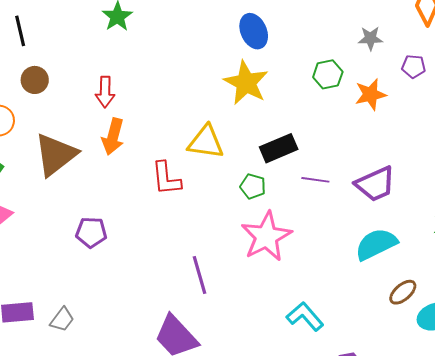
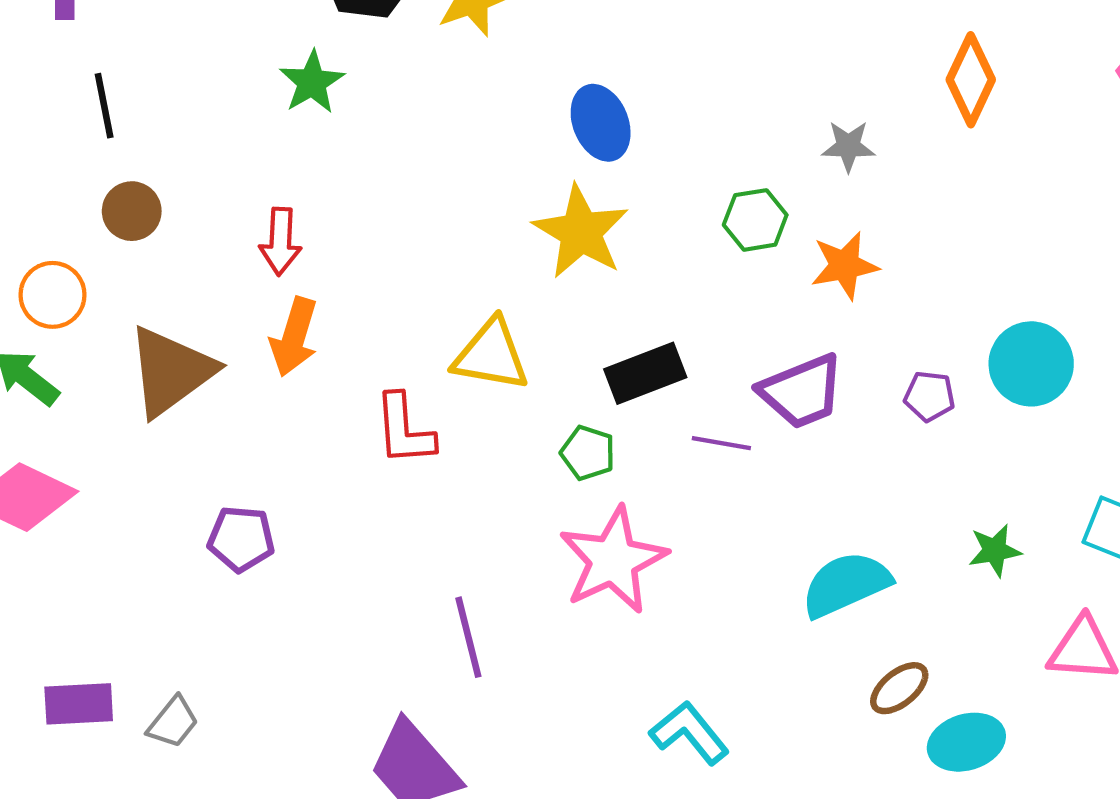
purple pentagon: (414, 66) -> (929, 396), moved
purple trapezoid: (375, 184) -> (802, 392), moved

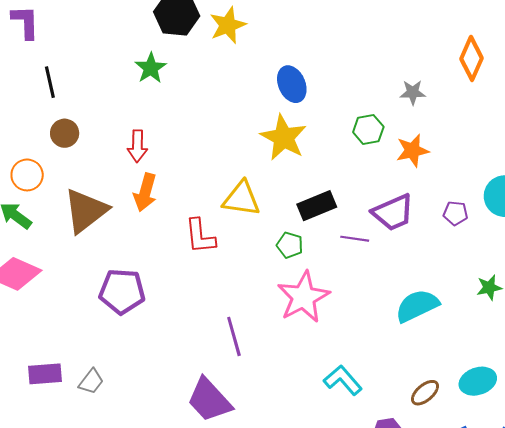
purple pentagon: (241, 539) -> (122, 291), size x1.4
brown ellipse: (899, 688) -> (425, 393), moved

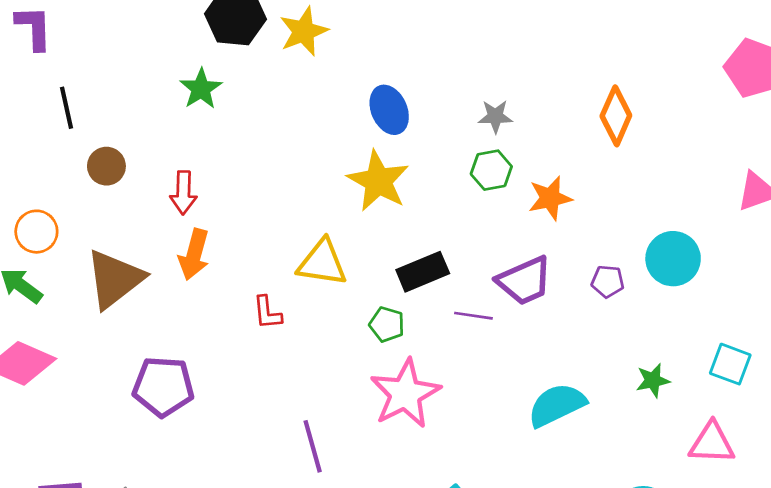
orange diamond: (471, 58) -> (616, 116), moved
gray star: (413, 92) -> (495, 116), moved
brown circle: (65, 133) -> (106, 166), moved
red L-shape: (200, 236) -> (267, 313), size x0.7

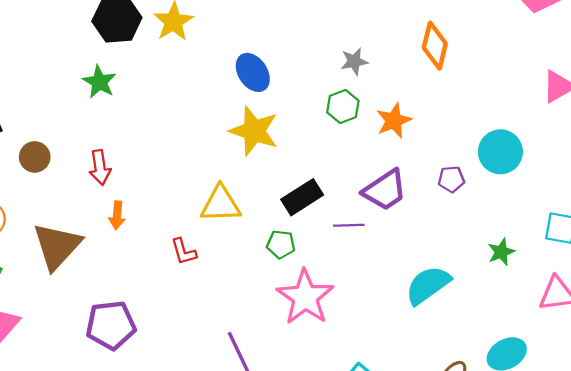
gray star: (495, 116) -> (354, 61), moved
orange arrow: (194, 254) -> (117, 215), size x0.7

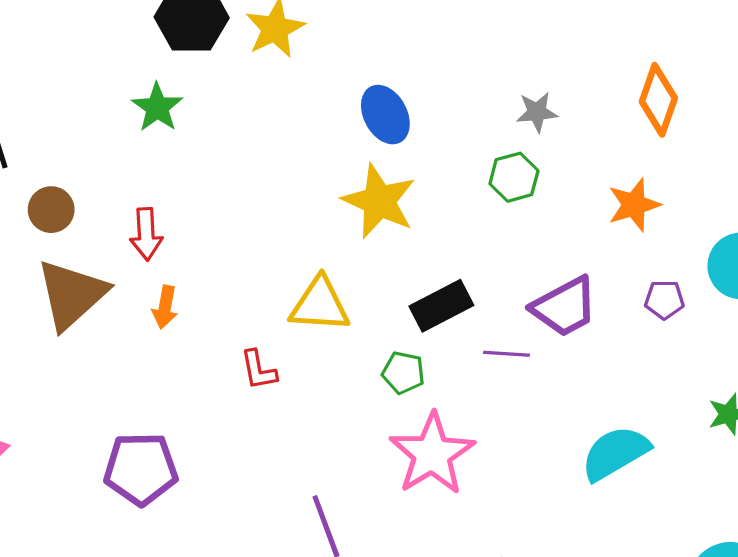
orange star: (394, 121) -> (634, 205), moved
brown triangle: (57, 246) -> (72, 294), moved

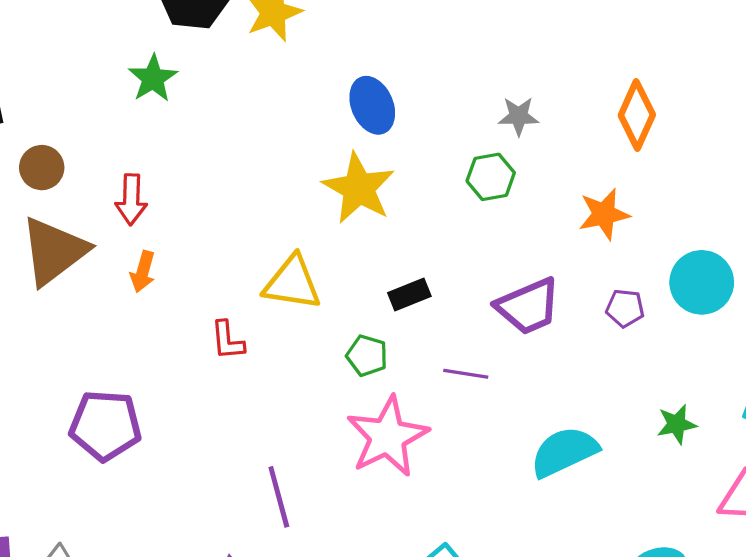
black rectangle: (441, 306) -> (409, 295), size x0.7
purple line: (507, 354) -> (466, 374), moved

